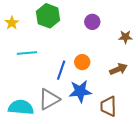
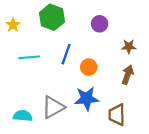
brown star: (125, 37) -> (129, 47), moved
brown arrow: (118, 69) -> (128, 75), turned -48
blue line: (61, 70) -> (66, 54), moved
cyan semicircle: (21, 107) -> (23, 116), size x0.7

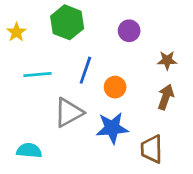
gray triangle: (53, 107) -> (69, 112), moved

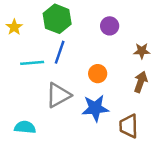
blue line: (85, 70) -> (60, 52), moved

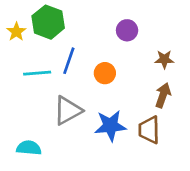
green hexagon: (57, 19) -> (48, 22), moved
orange circle: (98, 74) -> (105, 73), moved
brown trapezoid: (129, 126) -> (149, 130), moved

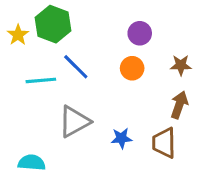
blue line: (69, 61) -> (76, 67), turned -64
orange circle: (105, 73) -> (132, 68), moved
blue star: (110, 126) -> (121, 138), size x0.6

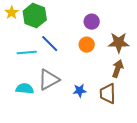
yellow star: (18, 35) -> (12, 13), moved
brown star: (181, 65) -> (119, 43), size x1.5
cyan semicircle: (32, 163) -> (25, 89), moved

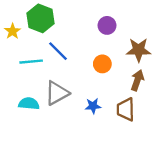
yellow star: (12, 13) -> (13, 31), moved
orange circle: (87, 45) -> (102, 64), moved

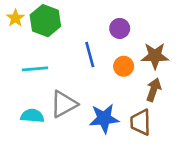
yellow star: (13, 31) -> (15, 18), moved
blue line: (58, 51) -> (90, 55), moved, turned 30
orange circle: (102, 64) -> (124, 66), moved
blue star: (93, 106) -> (104, 118), size x1.6

